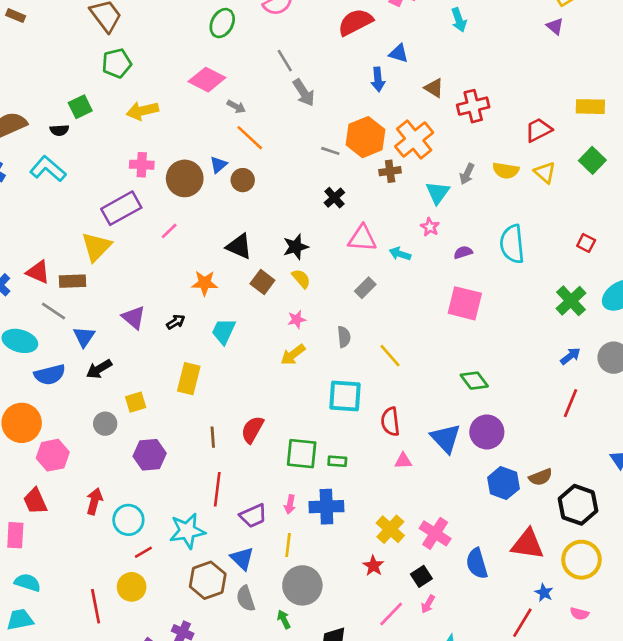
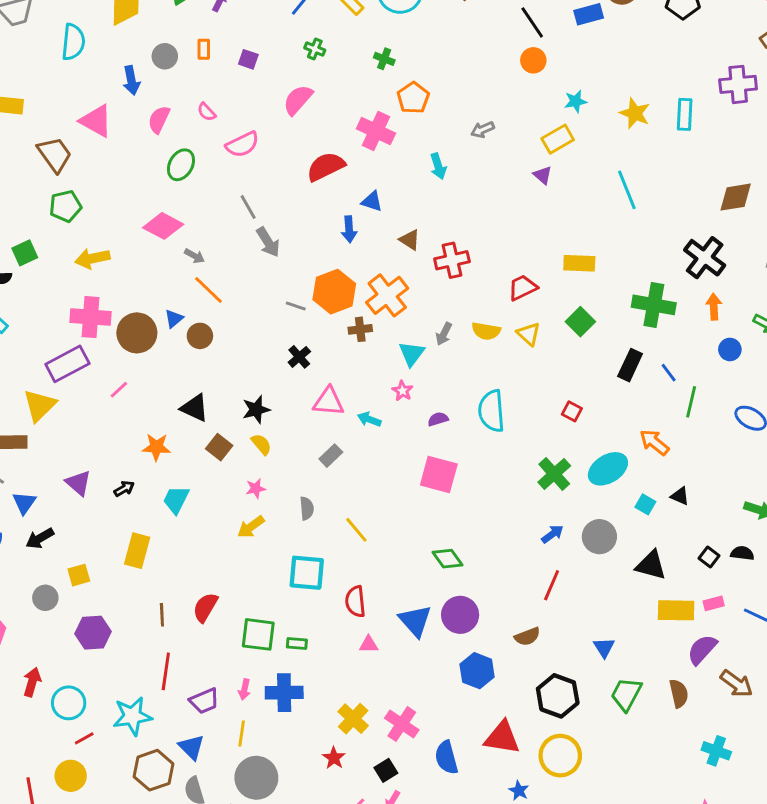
pink cross: (142, 165) -> (91, 317), size x1.5
brown semicircle: (541, 477) -> (527, 637), moved

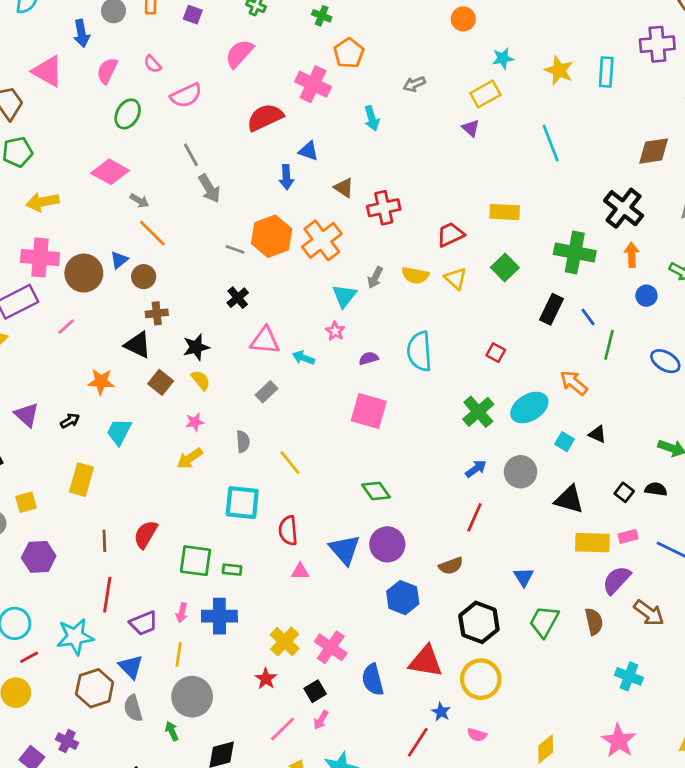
brown cross: (360, 329) -> (157, 313), moved

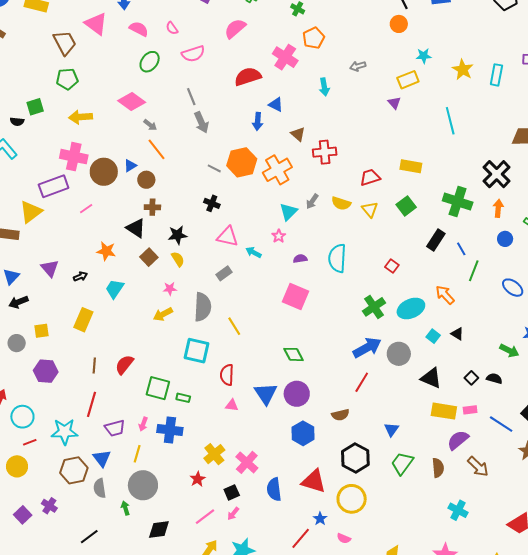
pink semicircle: (107, 71) -> (139, 29), turned 84
black cross: (238, 298) -> (212, 203), turned -35
gray semicircle: (243, 442) -> (203, 307), size x1.8
blue arrow: (476, 469) -> (367, 348), size x1.8

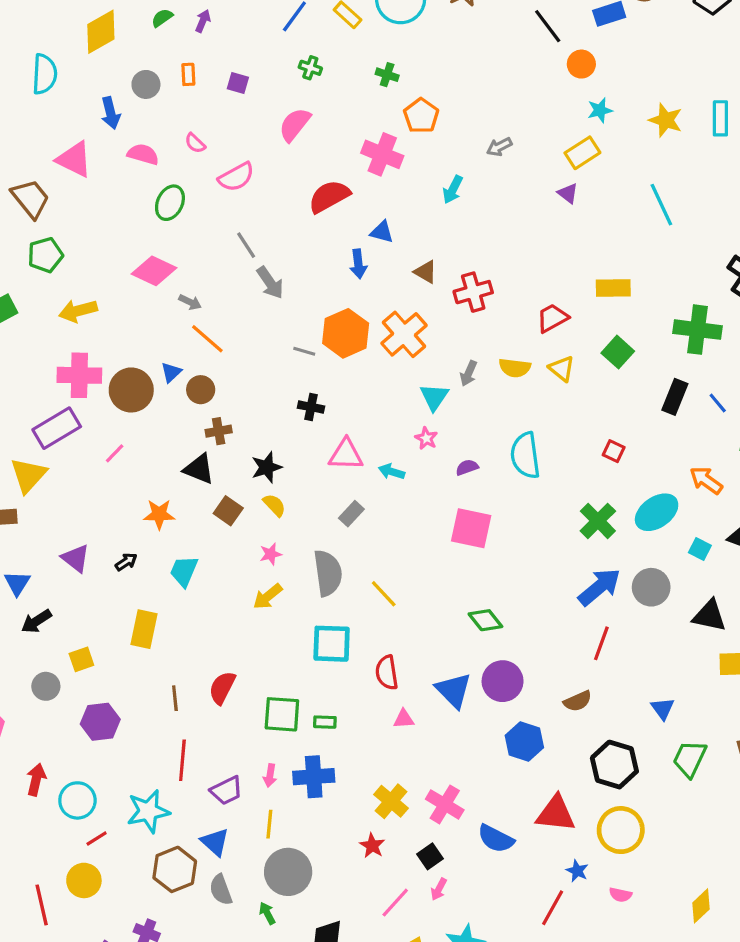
orange circle: (399, 24) -> (581, 64), moved
cyan arrow: (324, 87) -> (453, 190), turned 48
blue semicircle: (274, 489) -> (496, 839), turned -45

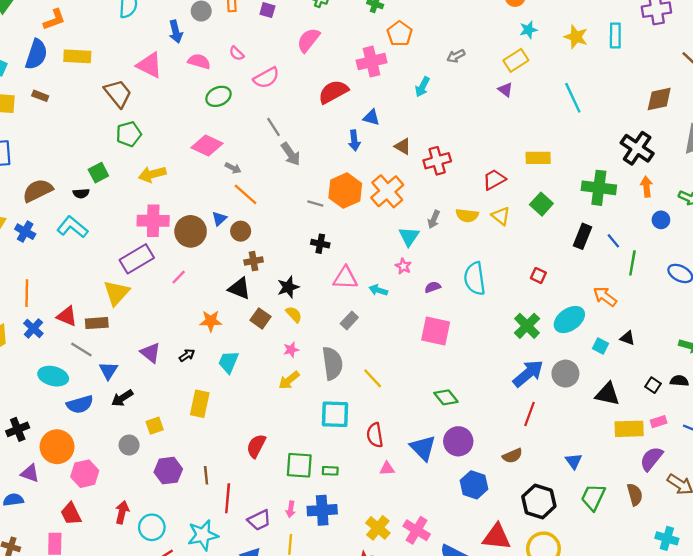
pink cross: (382, 154) -> (372, 62), turned -36
green ellipse: (170, 203) -> (218, 96), turned 40
brown line: (175, 698) -> (206, 475), moved

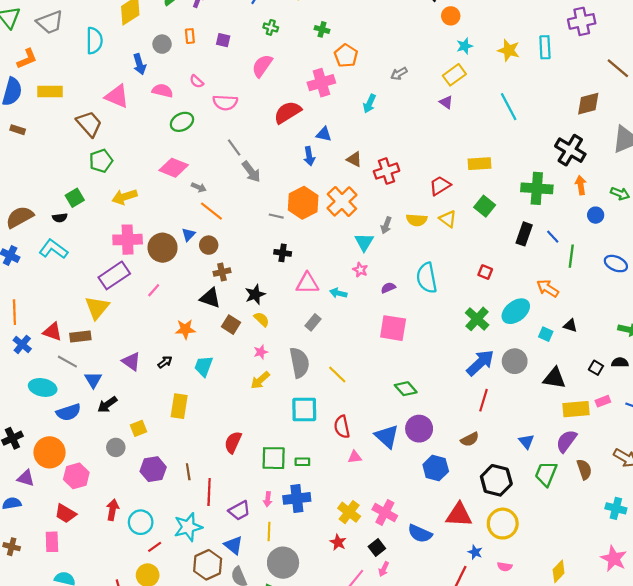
pink semicircle: (266, 78) -> (225, 102), turned 35
purple semicircle: (651, 459) -> (566, 441), moved
red trapezoid: (71, 514) -> (65, 514), turned -30

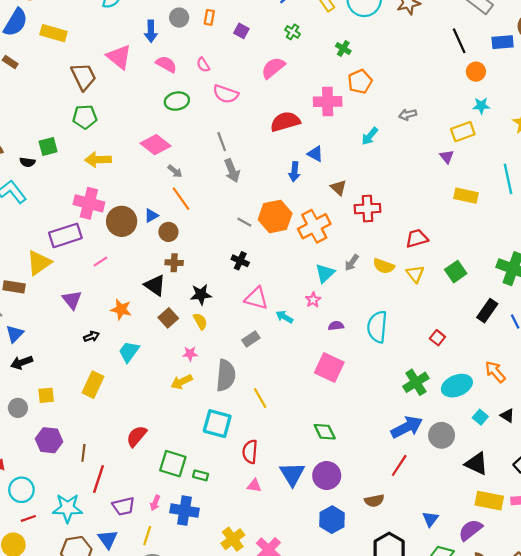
yellow rectangle: (479, 164) -> (466, 196), moved
purple triangle: (131, 361) -> (72, 300), moved

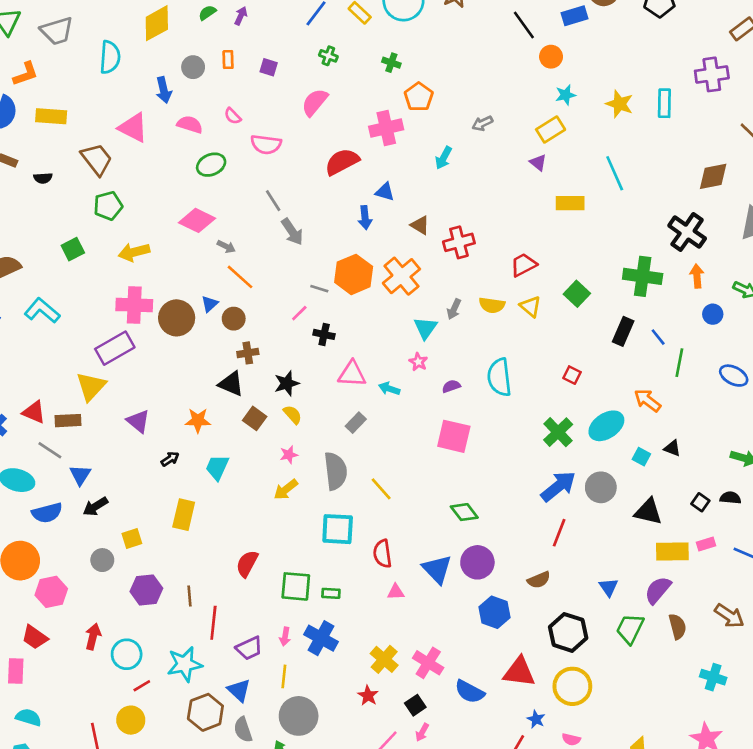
black semicircle: (27, 162) -> (43, 178), moved
pink line: (101, 262) -> (299, 313), moved
blue cross: (184, 511) -> (321, 638), turned 32

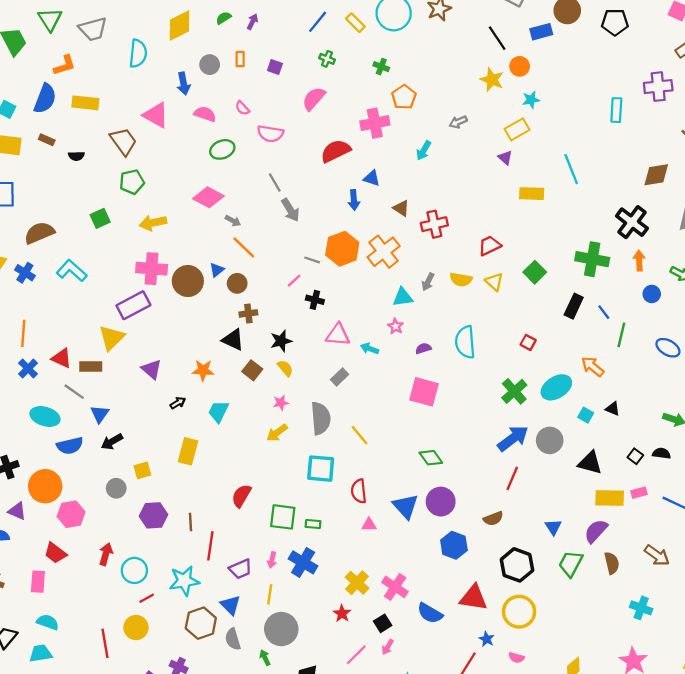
yellow star: (619, 104) -> (492, 80), moved
cyan triangle: (425, 328) -> (403, 297), turned 45

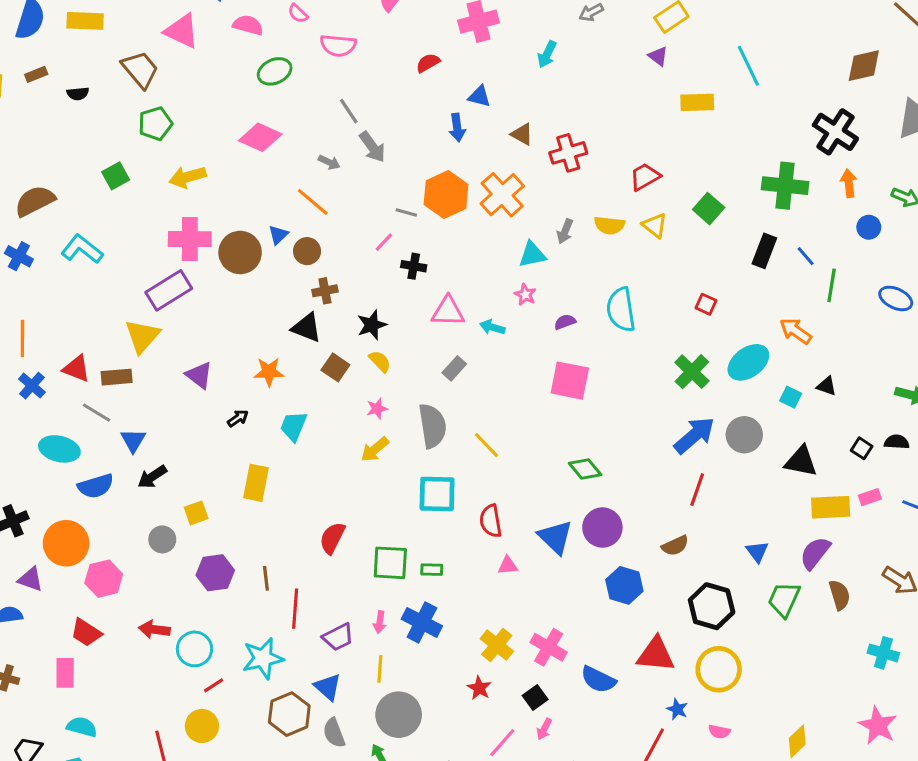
brown rectangle: (47, 140) -> (36, 74), turned -42
red semicircle: (336, 151) -> (428, 63), size x0.6
gray arrow: (233, 221) -> (329, 162), moved
red arrow: (106, 554) -> (154, 629), turned -95

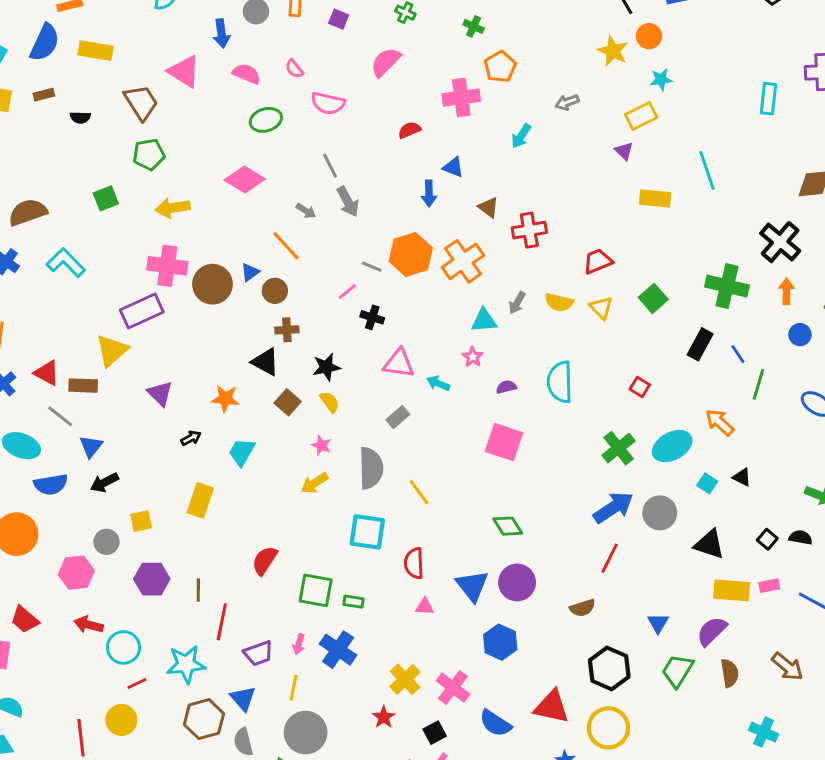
pink star: (377, 409) -> (321, 445), turned 30
pink hexagon: (104, 579) -> (76, 573), moved
blue hexagon: (624, 585) -> (500, 642), moved

